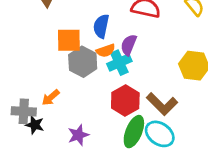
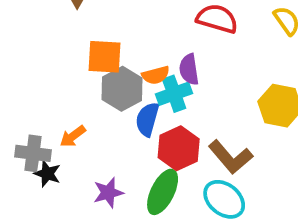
blue semicircle: (101, 26) -> (147, 119), moved
purple semicircle: (129, 45) -> (189, 69), turned -35
green ellipse: (134, 132) -> (163, 192), moved

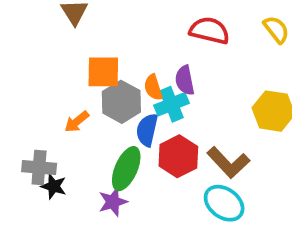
orange semicircle: (156, 75) -> (153, 87), turned 90
orange arrow: (73, 136) -> (77, 122), moved
green ellipse: (163, 192) -> (126, 169), moved

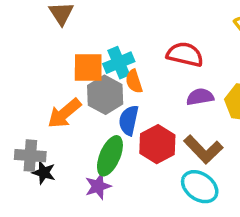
red semicircle: (209, 31) -> (185, 54), moved
purple semicircle: (185, 80) -> (200, 97), moved, turned 92
cyan cross: (171, 104) -> (119, 63), moved
orange arrow: (77, 122) -> (64, 113), size x1.5

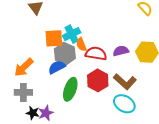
red semicircle: (185, 54) -> (96, 54), moved
orange arrow: (64, 113) -> (24, 67), moved
blue semicircle: (129, 120) -> (57, 67), moved, turned 54
black star: (44, 173) -> (33, 113), moved
purple star: (98, 186) -> (46, 113), moved

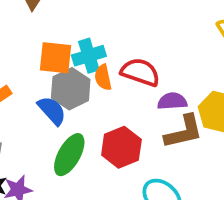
red semicircle: (96, 54) -> (140, 72), moved
blue semicircle: (57, 67) -> (52, 111), turned 66
brown L-shape: (125, 82) -> (184, 132), moved, turned -65

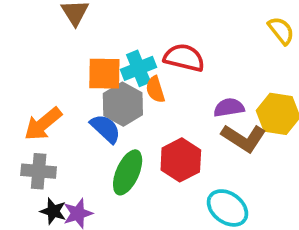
red semicircle: (140, 72) -> (184, 58), moved
brown L-shape: (184, 132) -> (244, 138), turned 51

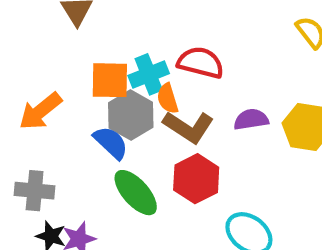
orange arrow: (43, 124) -> (40, 111), moved
brown L-shape: (244, 138) -> (189, 127), moved
green ellipse: (128, 172) -> (136, 193), turned -66

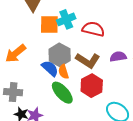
cyan cross: (149, 74) -> (66, 19), moved
orange square: (110, 80) -> (49, 24), moved
orange semicircle: (168, 99) -> (64, 72), moved

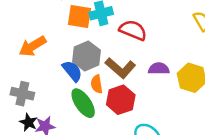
orange semicircle: (64, 72) -> (97, 84), moved

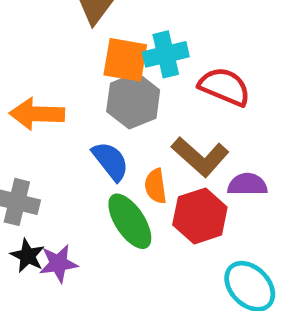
orange arrow: (32, 46) -> (37, 114), turned 32
gray hexagon: (87, 56) -> (133, 101), moved
purple semicircle: (159, 69) -> (247, 184), moved

